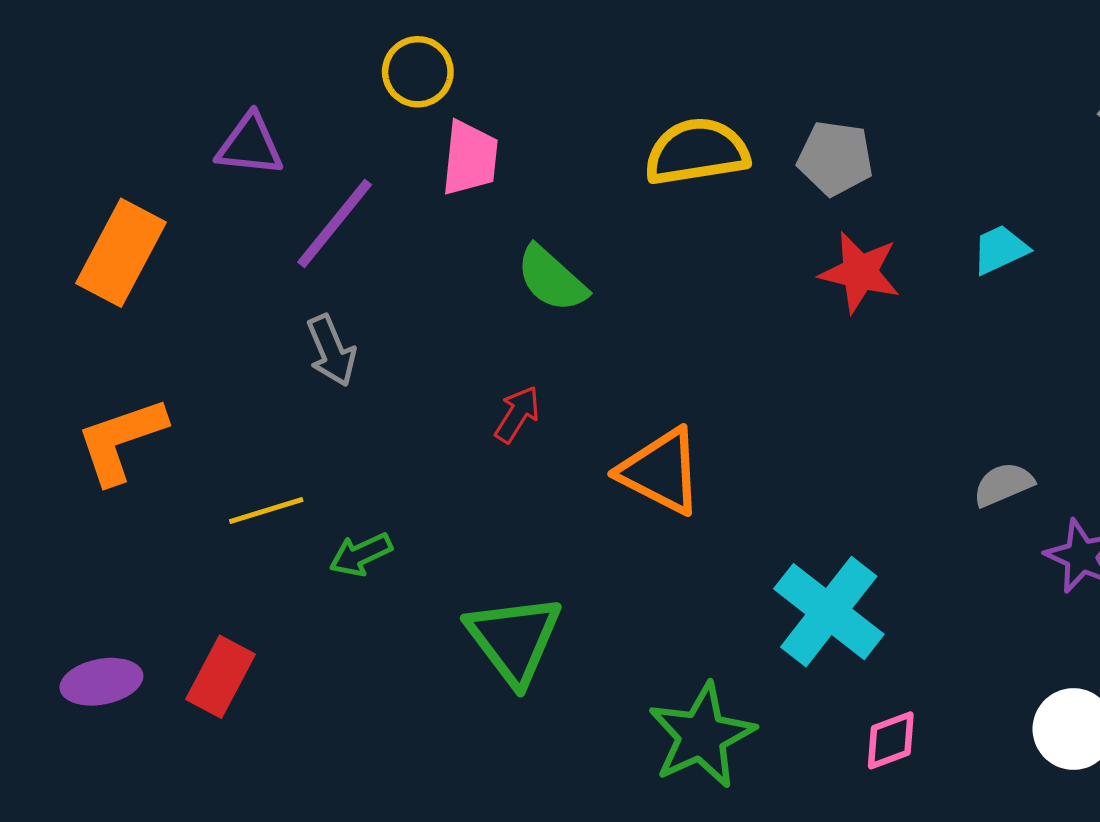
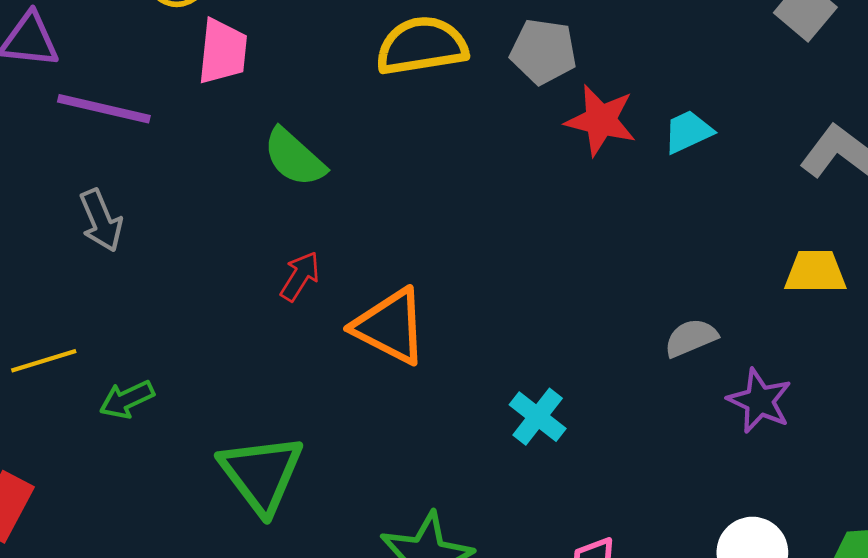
purple line: (335, 223) -> (104, 109), turned 64
red star: (860, 272) -> (601, 120), moved
red arrow: (517, 414) -> (300, 276), moved
cyan cross: (829, 612) -> (538, 417), moved, size x0.6

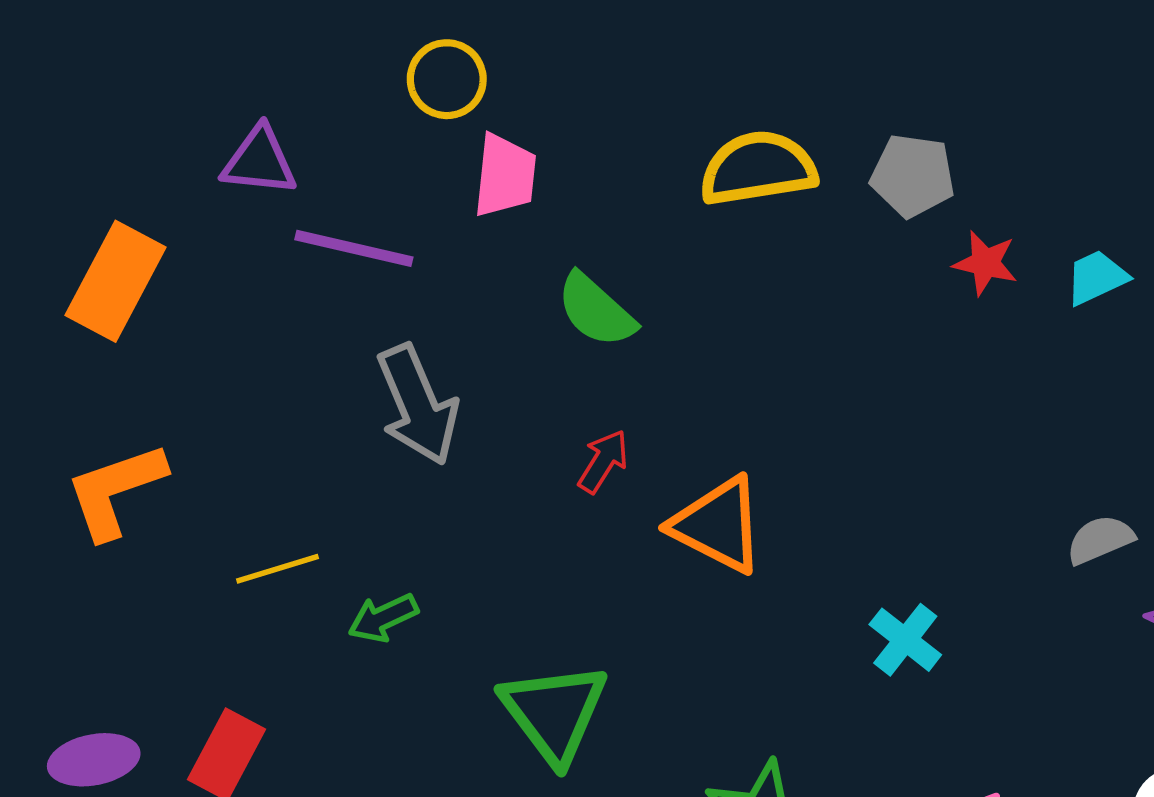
red star: (601, 120) -> (985, 263), size x0.7
gray arrow: (101, 220) -> (418, 405), moved, size x1.5

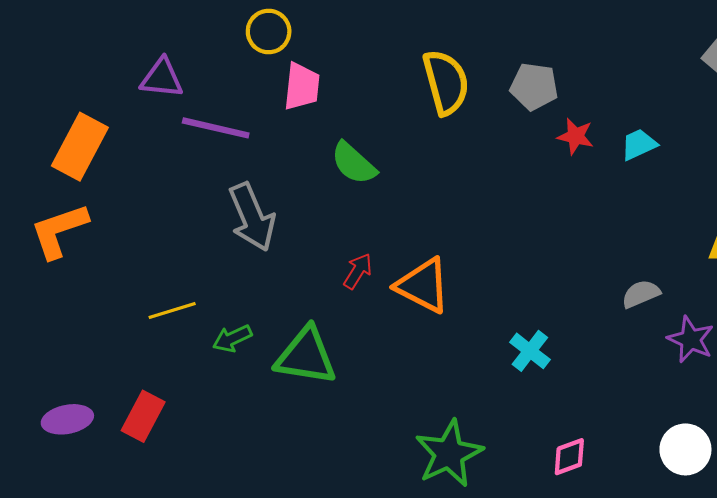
yellow semicircle: (758, 168) -> (446, 82), turned 84
red arrow: (603, 461) -> (358, 271), moved
orange L-shape: (116, 490) -> (59, 231), moved
green triangle: (554, 712) -> (306, 356), moved, turned -44

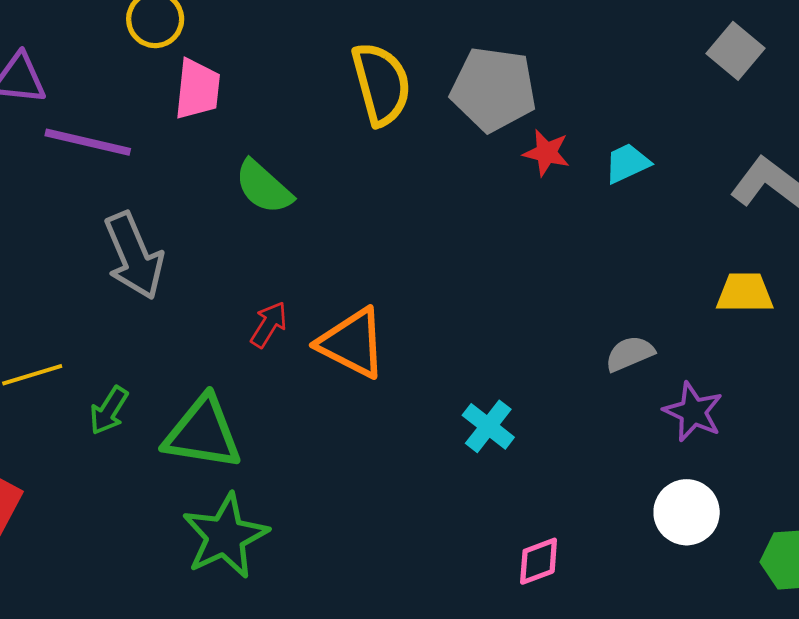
gray pentagon: (534, 86) -> (494, 89), size x1.4
green arrow: (232, 338) -> (109, 410), turned -33
white circle: (685, 449) -> (687, 512), moved
green star: (449, 454) -> (225, 536), moved

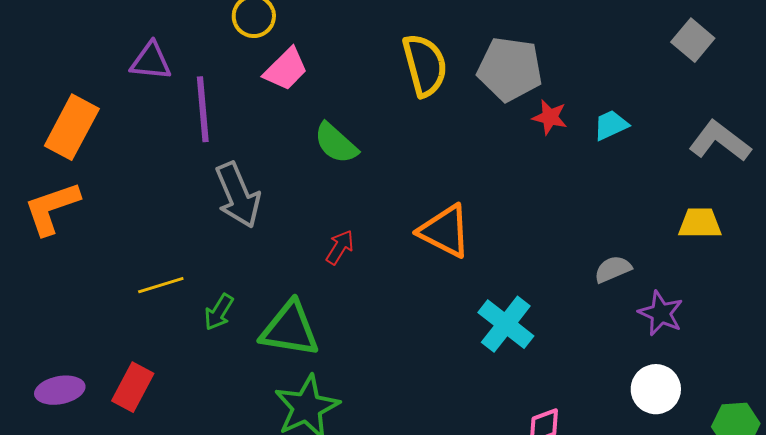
pink trapezoid: (197, 89) -> (286, 69), turned 39
purple line: (88, 142) -> (203, 109), turned 72
orange triangle: (352, 343) -> (445, 231), moved
cyan cross: (488, 426) -> (506, 324), size x1.4

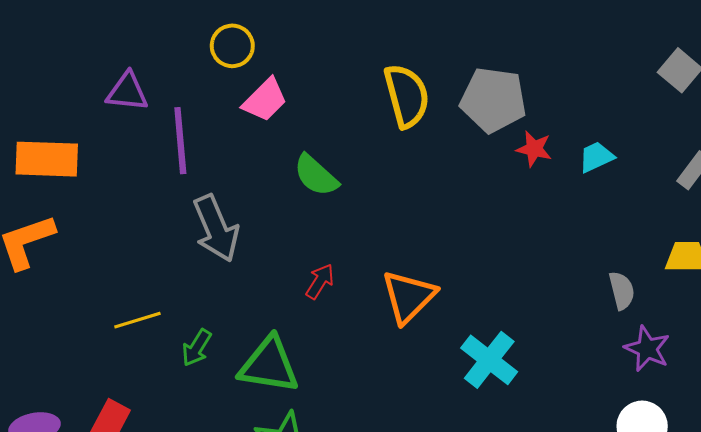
orange rectangle: (72, 127) -> (47, 159), turned 64
orange triangle: (445, 231) -> (409, 297), moved, turned 48
gray semicircle: (613, 269) -> (622, 291), moved, turned 99

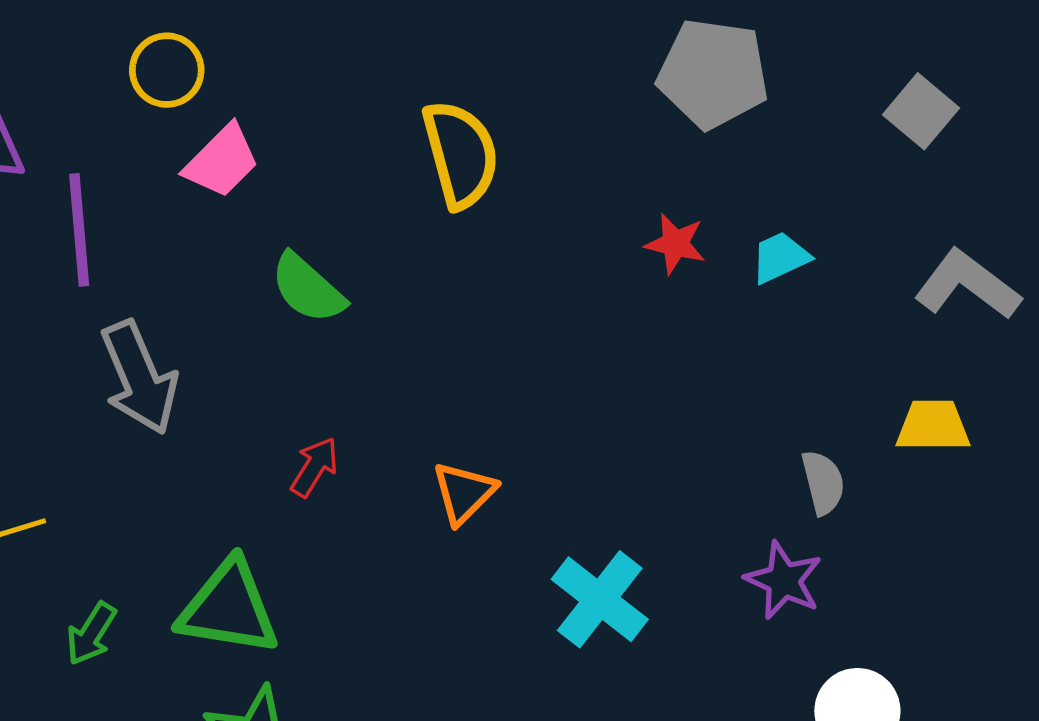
gray pentagon: (493, 100) -> (713, 74), moved
orange triangle: (409, 297) -> (464, 493), size x0.7
green arrow: (197, 348) -> (91, 634), moved
purple star: (647, 349) -> (784, 580), moved

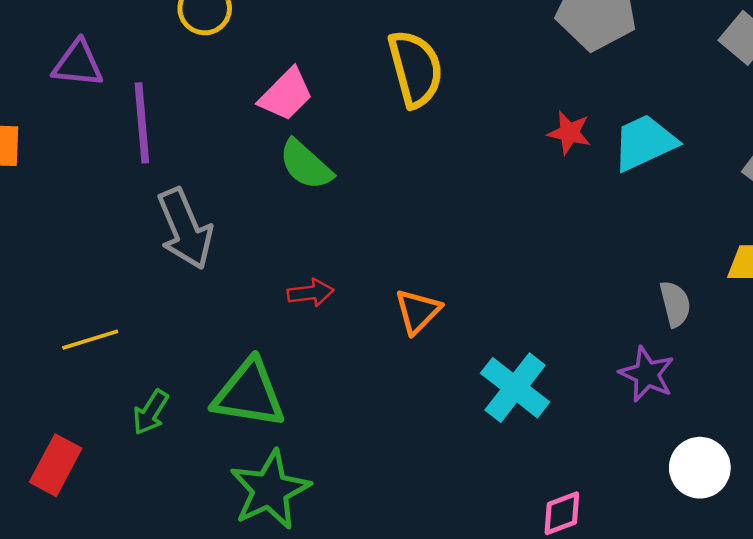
pink trapezoid: (222, 161) -> (286, 95), moved
cyan trapezoid: (780, 257) -> (644, 143), size x1.5
red arrow: (315, 467) -> (311, 293), turned 51

